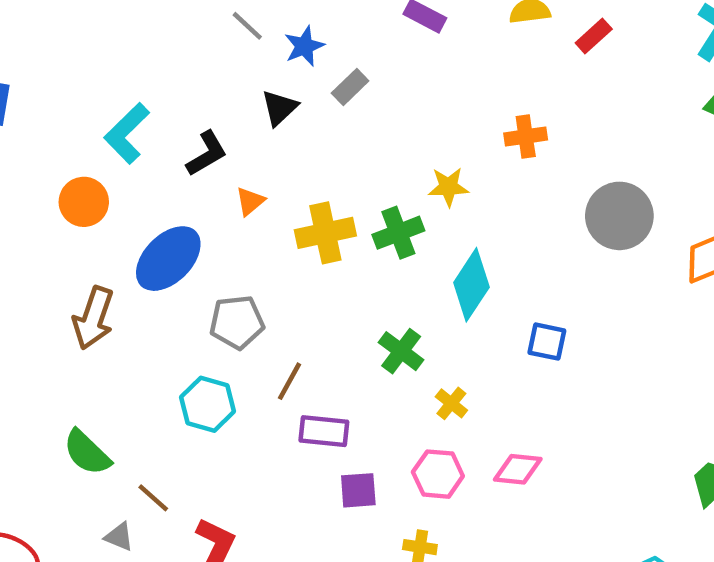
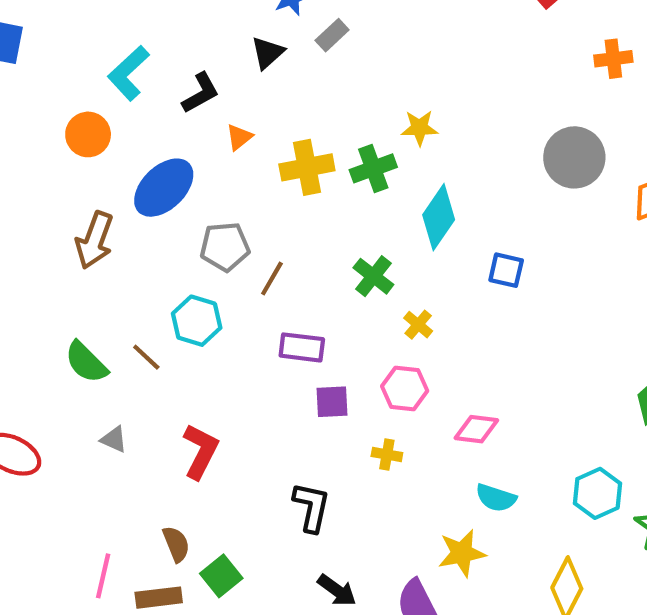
orange cross: (526, 136) -> (613, 59), moved
brown line: (290, 381) -> (272, 279), moved
pink diamond: (518, 469) -> (476, 429), moved
brown line: (153, 498) -> (146, 357), moved

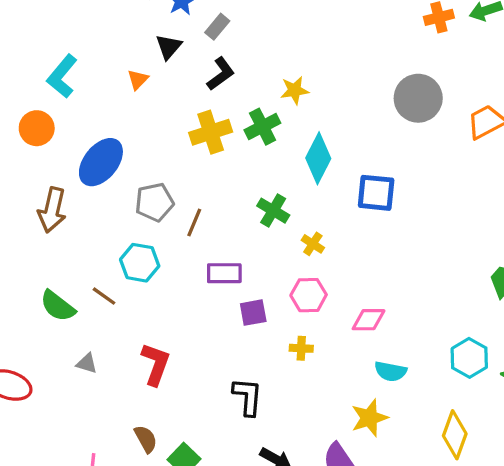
black L-shape: (201, 93) -> (221, 74), moved
orange triangle: (239, 137) -> (138, 80), moved
blue square: (506, 270) -> (376, 193), size x1.4

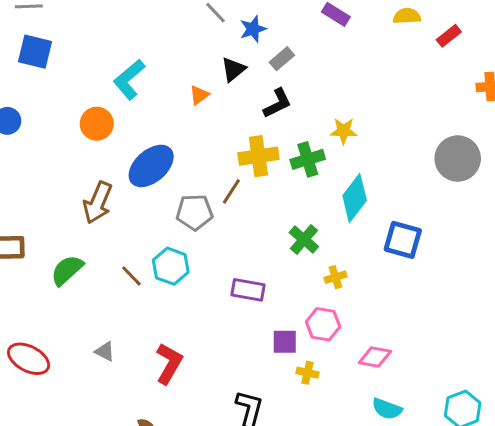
brown line: (194, 222) -> (231, 191), moved
yellow cross: (313, 244) -> (335, 277), turned 30
brown line: (104, 296) -> (131, 276), moved
green semicircle: (58, 306) -> (67, 270), moved, turned 90
purple square: (253, 313) -> (285, 342), moved

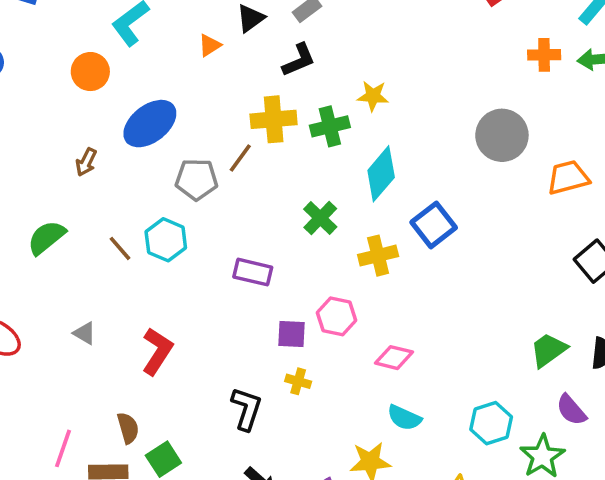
brown arrow: (98, 203) -> (86, 162), size x0.6
blue square: (403, 240) -> (434, 225), turned 33
yellow cross: (335, 277) -> (378, 256), moved, size x1.5
yellow cross: (307, 373) -> (298, 381), moved

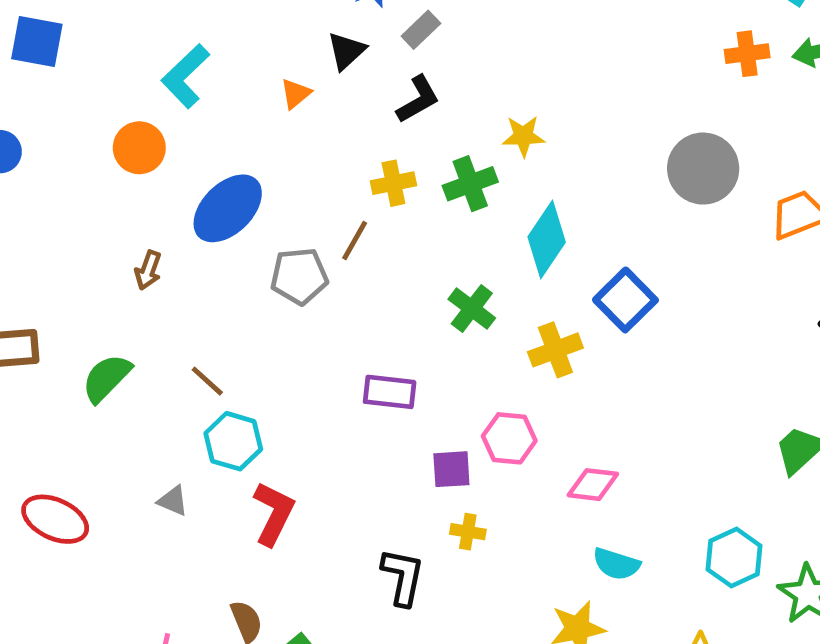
yellow cross: (274, 119) -> (393, 183), size x0.7
cyan hexagon: (166, 240) -> (233, 441), moved

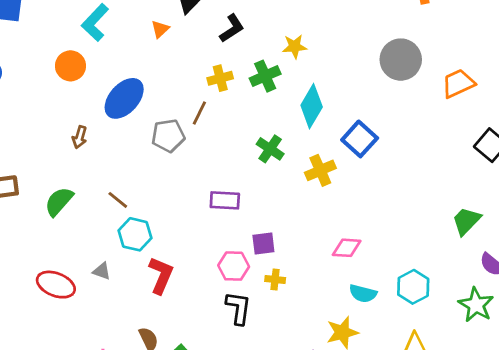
pink hexagon: (509, 438) -> (234, 266), moved
red ellipse: (55, 519) -> (56, 285), moved
cyan hexagon: (734, 558) -> (413, 287), moved

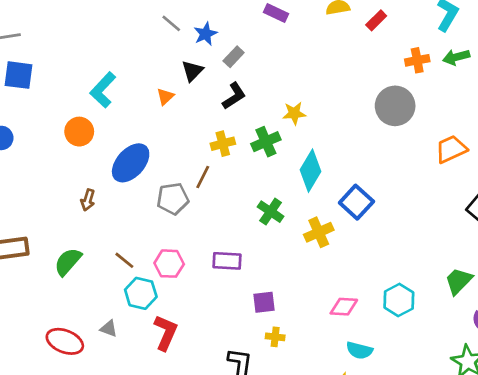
gray circle: (401, 60) -> (395, 106), moved
pink hexagon: (234, 266) -> (169, 264), moved
cyan hexagon: (413, 287) -> (399, 300), moved

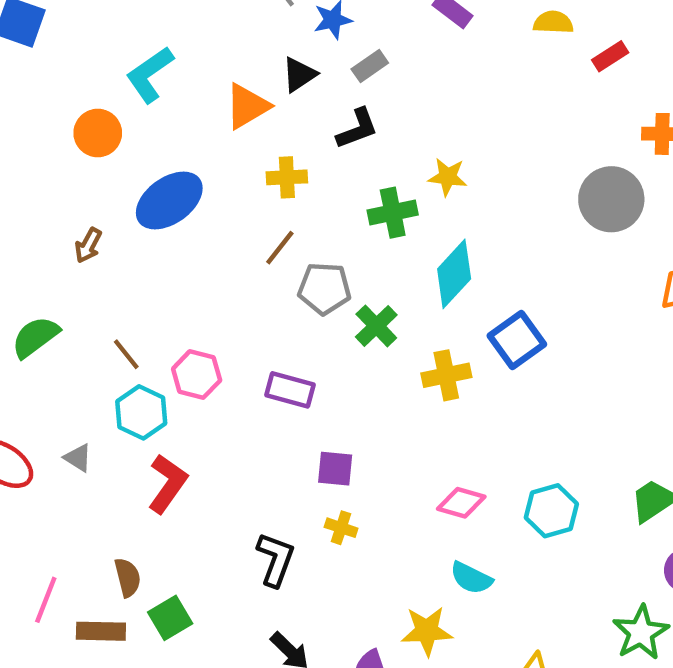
orange triangle: (165, 96) -> (247, 106), size x1.6
yellow cross: (223, 144) -> (287, 177), moved
gray pentagon: (173, 199) -> (324, 288), moved

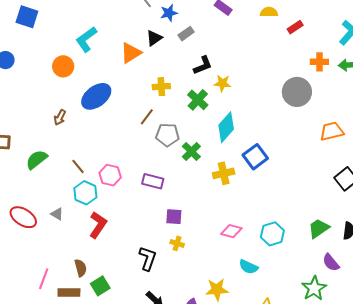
black L-shape: (357, 129) -> (203, 65), moved
yellow cross: (287, 177) -> (161, 87), moved
green cross: (393, 213) -> (198, 100), turned -35
cyan semicircle: (471, 578) -> (248, 267), moved

